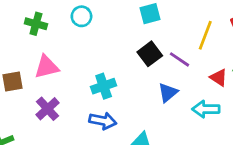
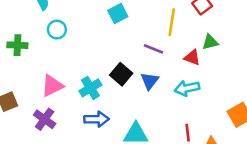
black square: (150, 54) -> (121, 74), moved
pink triangle: (46, 67) -> (52, 86), moved

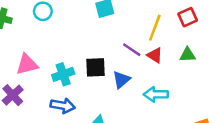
red triangle: (192, 57) -> (155, 55), moved
black square: (121, 74) -> (95, 67), turned 35

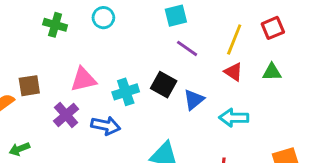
purple line: (132, 50) -> (187, 48), moved
black square: (95, 67) -> (164, 85), turned 30
blue arrow: (63, 106) -> (106, 126), moved

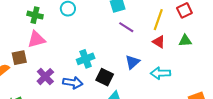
pink triangle: (83, 79) -> (36, 39), moved
black square: (164, 85) -> (105, 77), moved

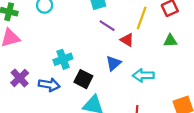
red triangle: (159, 42) -> (127, 40), moved

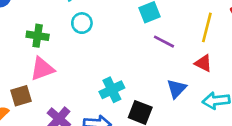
red triangle: (127, 40) -> (203, 63), moved

